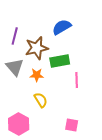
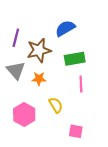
green rectangle: (60, 61) -> (75, 59), moved
yellow semicircle: (41, 100) -> (56, 105), moved
pink hexagon: (19, 124) -> (24, 115), moved

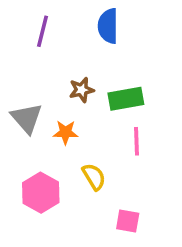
blue semicircle: (65, 28) -> (108, 26), moved, turned -60
purple line: (16, 38) -> (43, 31), moved
brown star: (39, 50) -> (82, 90), moved, size x0.6

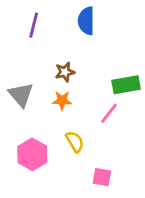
green rectangle: (126, 99) -> (126, 85), moved
orange star: (66, 132) -> (62, 100), moved
pink line: (137, 141) -> (109, 113), turned 40

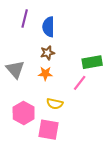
blue semicircle: (86, 21) -> (48, 27), moved
yellow semicircle: (75, 142) -> (55, 104), turned 133
pink square: (102, 177) -> (48, 130), moved, size x1.5

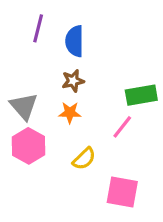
yellow semicircle: (55, 104) -> (84, 159), turned -56
pink hexagon: (24, 113) -> (29, 146), moved
pink square: (48, 130) -> (122, 192), moved

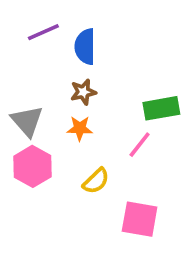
purple line: (38, 28) -> (43, 32), turned 52

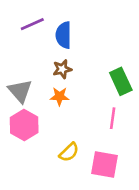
green rectangle: (161, 108) -> (121, 81), turned 75
pink line: (140, 145) -> (113, 118), moved, turned -30
yellow semicircle: (96, 181) -> (69, 152), moved

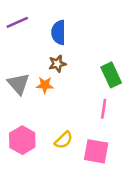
purple line: (32, 24) -> (17, 22), moved
orange star: (60, 96) -> (45, 85), moved
pink hexagon: (24, 125) -> (22, 140), moved

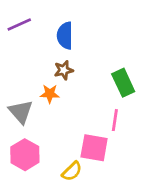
gray triangle: (19, 84) -> (21, 112), moved
yellow semicircle: (64, 140) -> (72, 171), moved
pink square: (96, 151) -> (94, 148), moved

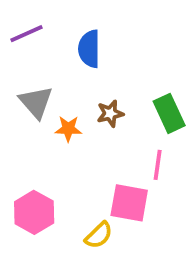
brown star: (64, 70) -> (110, 113), moved
gray triangle: (21, 112) -> (36, 102), moved

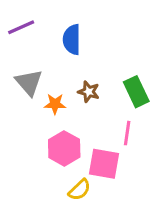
brown star: (110, 113) -> (89, 92), turned 30
pink hexagon: (34, 212) -> (64, 148), moved

